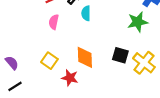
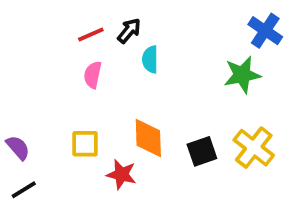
black square: (120, 55) -> (202, 151), moved, turned -35
yellow square: (49, 61) -> (85, 144), turned -35

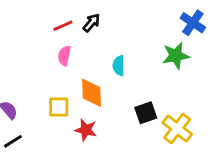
cyan semicircle: (150, 59) -> (119, 66), moved
orange diamond: (148, 138) -> (92, 93), moved
yellow cross: (254, 148) -> (177, 128), moved

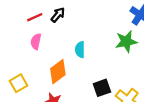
orange diamond: (92, 93) -> (58, 72), turned 55
yellow square: (59, 107) -> (18, 83), moved, turned -30

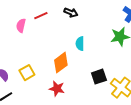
black arrow: (58, 15) -> (71, 13), moved, turned 72
pink semicircle: (36, 41) -> (21, 26), moved

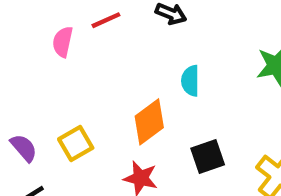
black square: (99, 77) -> (208, 156), moved

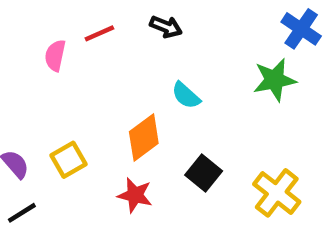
cyan semicircle: (190, 81) -> (186, 95), turned -48
black square: (208, 156) -> (204, 173), turned -32

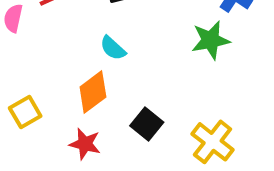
cyan semicircle: (186, 95) -> (113, 48), moved

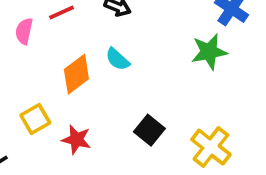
orange diamond: (93, 92) -> (76, 74), moved
red star: (85, 144) -> (76, 140), moved

